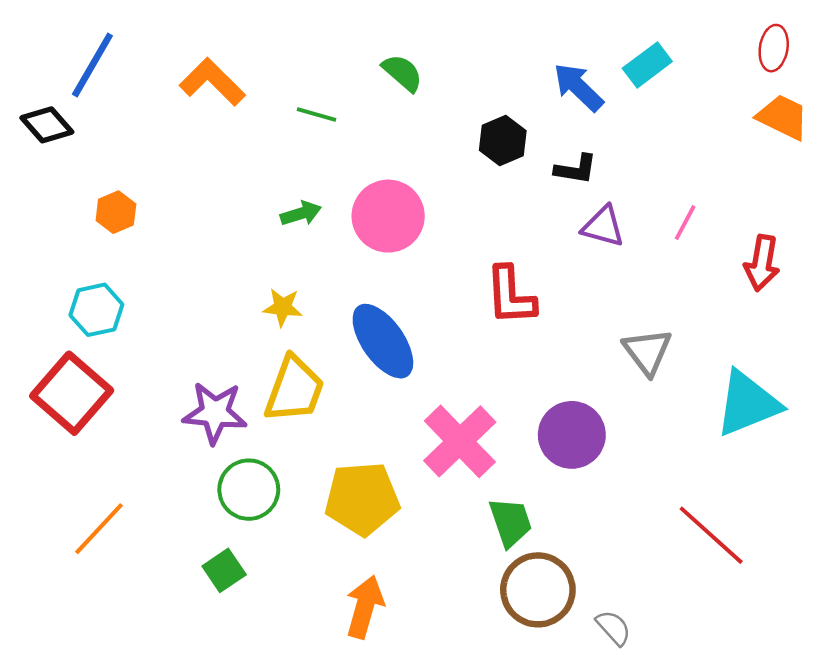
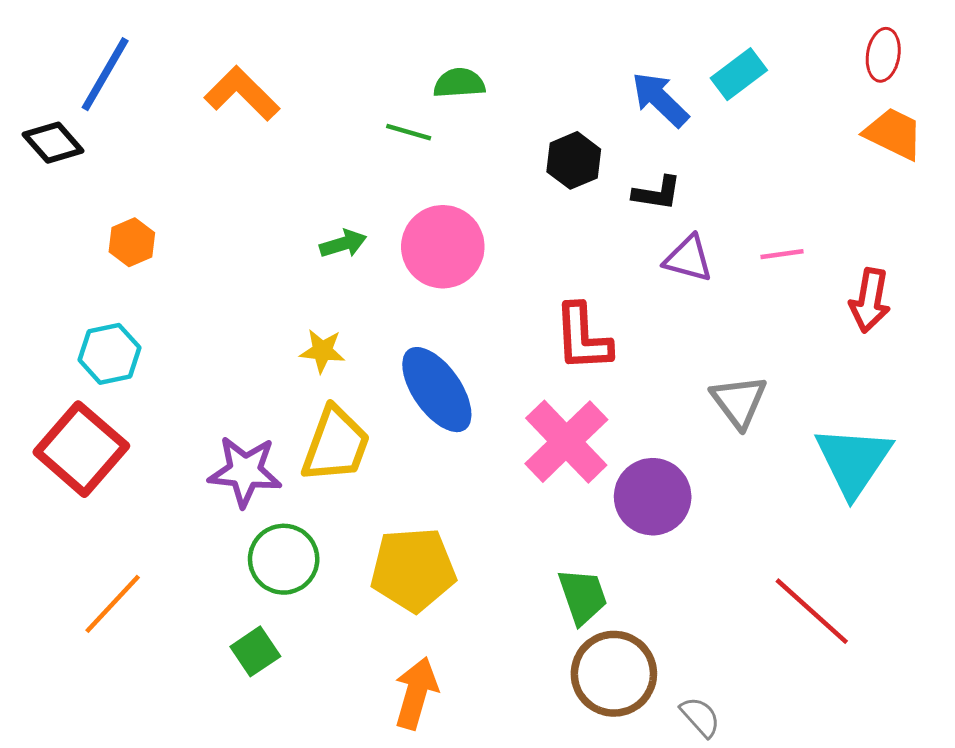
green semicircle: (402, 73) -> (459, 83), turned -45
green line: (317, 114) -> (409, 132), moved
pink line: (685, 223) -> (782, 254), turned 54
cyan triangle: (748, 404) -> (853, 461), turned -34
pink cross: (460, 441) -> (566, 442), moved

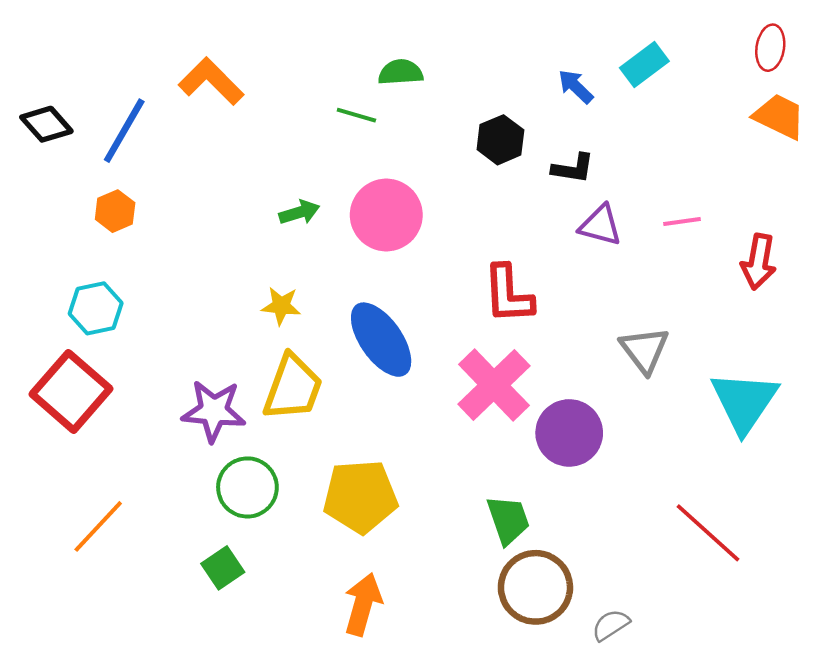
blue line: (105, 74) -> (124, 131), moved
blue arrow: (660, 99) -> (576, 87), size x0.7
gray semicircle: (700, 717) -> (611, 625), turned -81

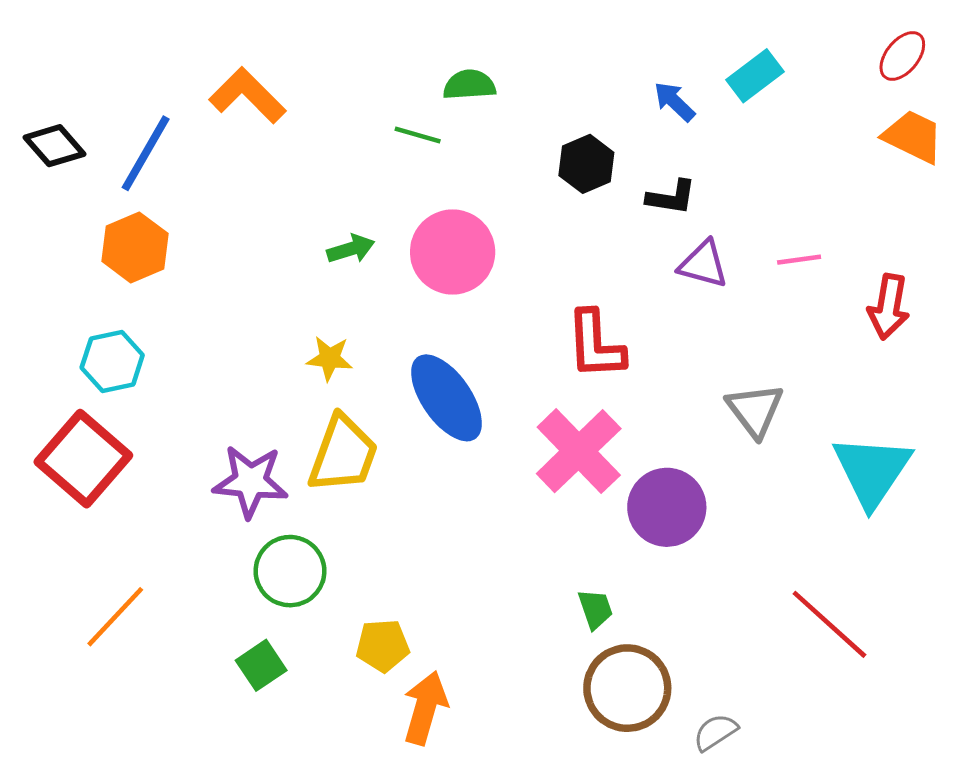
red ellipse: (770, 48) -> (902, 56), turned 30
orange hexagon: (115, 211) -> (135, 247), size x1.4
yellow pentagon: (360, 497) -> (383, 646), moved, size x0.6
green trapezoid: (508, 520) -> (595, 609), size x0.7

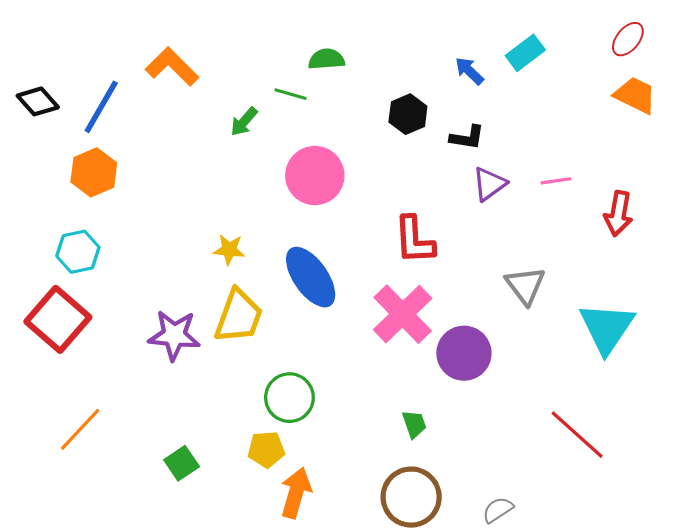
green arrow: (351, 249) -> (244, 122), moved, turned 148
purple triangle: (703, 264) -> (489, 184), turned -51
green circle: (290, 571) -> (289, 398), moved
brown circle: (627, 688) -> (411, 497), moved

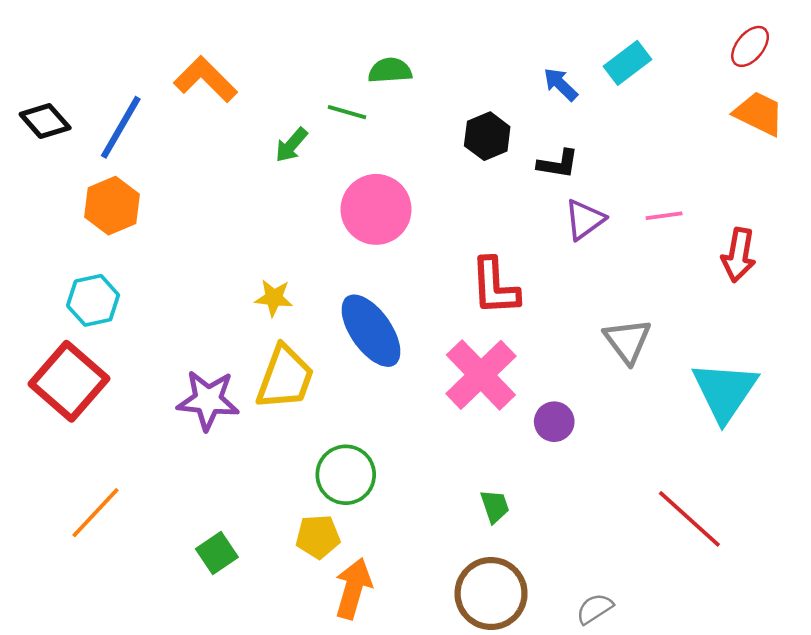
purple circle: (464, 353) -> (554, 422), size x0.6

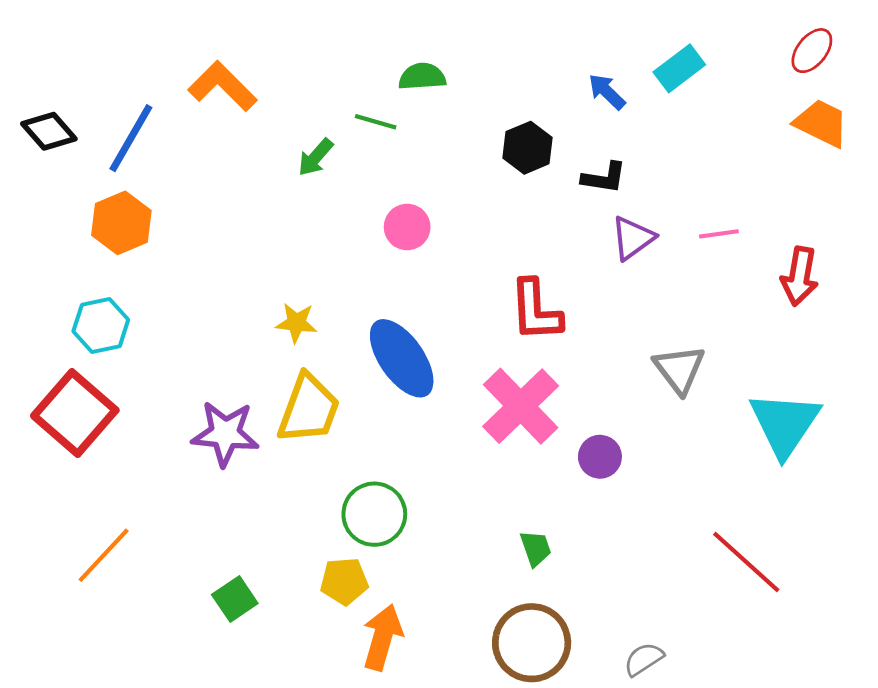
pink circle: (376, 209) -> (407, 227), size x0.6

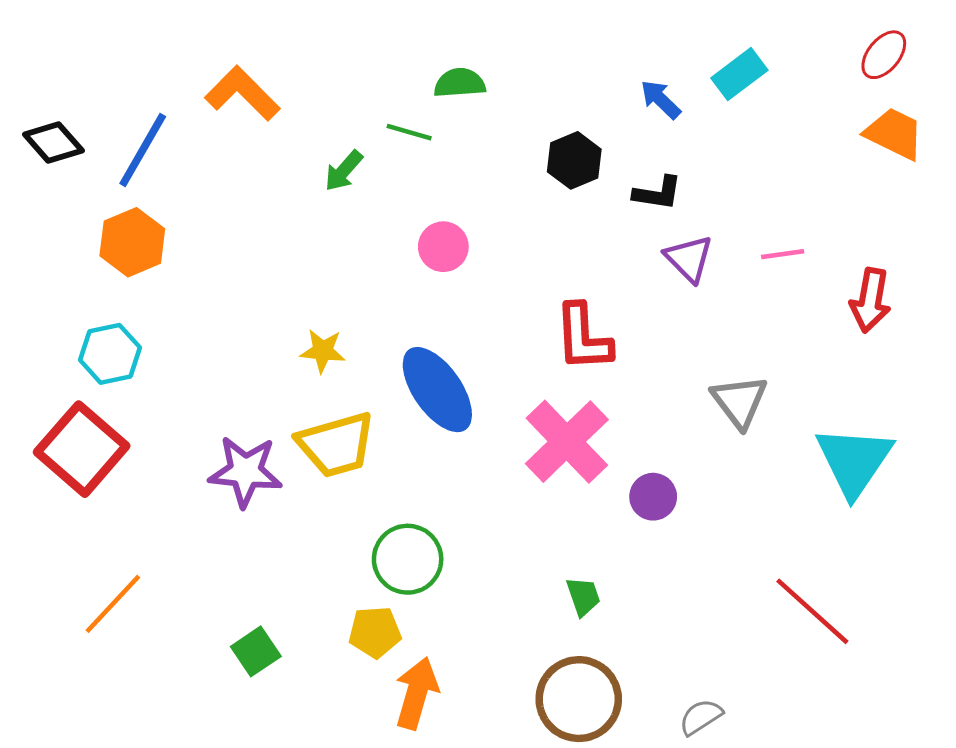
purple triangle: (633, 238) -> (689, 259), turned -39
yellow trapezoid: (309, 409) -> (336, 445), turned 54

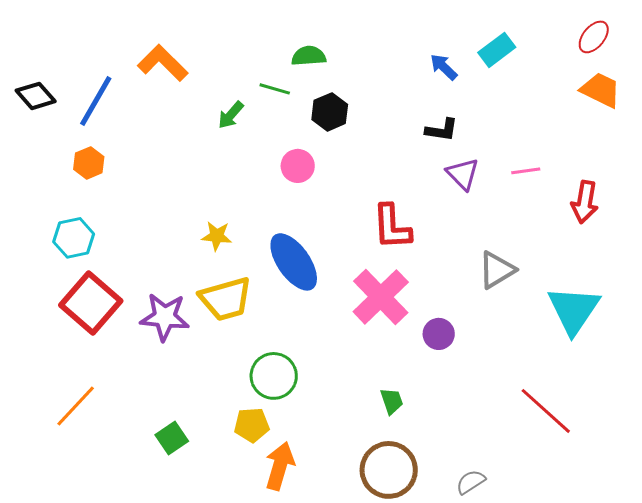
black hexagon: (574, 160) -> (330, 112), moved
orange hexagon: (132, 242) -> (89, 163), size x0.7
gray triangle: (739, 401) -> (497, 270), turned 36
red square: (82, 449) -> (91, 303), moved

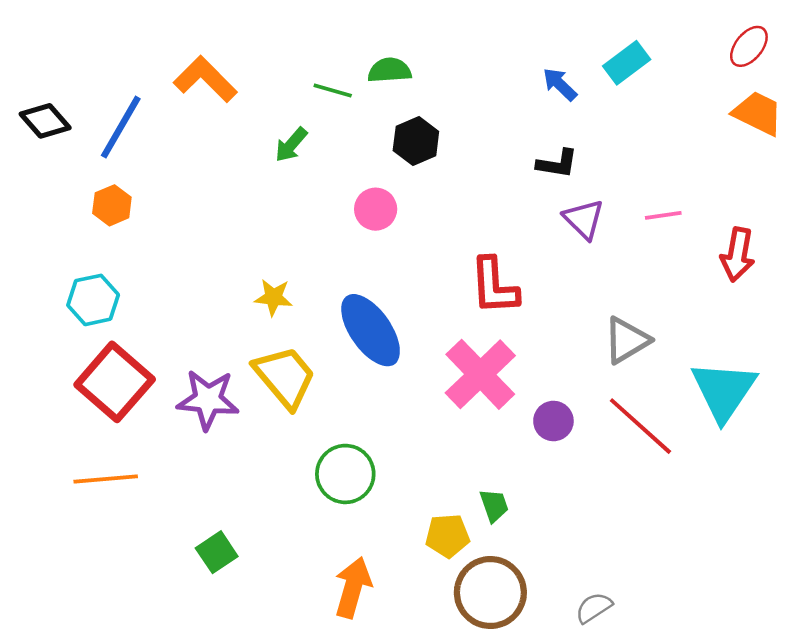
green line: (275, 89) -> (333, 91), moved
yellow trapezoid: (226, 299) -> (285, 377), turned -114
orange line: (76, 406) -> (106, 479), moved, turned 42
red line: (546, 411) -> (640, 426), moved
yellow pentagon: (252, 425) -> (447, 536), moved

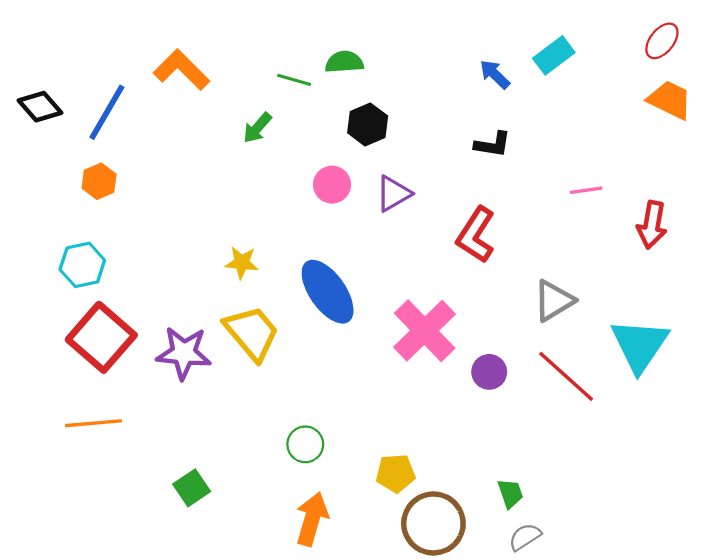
purple triangle: (584, 219) -> (393, 194), moved, turned 45
red L-shape: (494, 286) -> (476, 235), moved, turned 36
green circle: (345, 474) -> (305, 444), moved, size x0.7
green trapezoid: (494, 506) -> (510, 493), moved

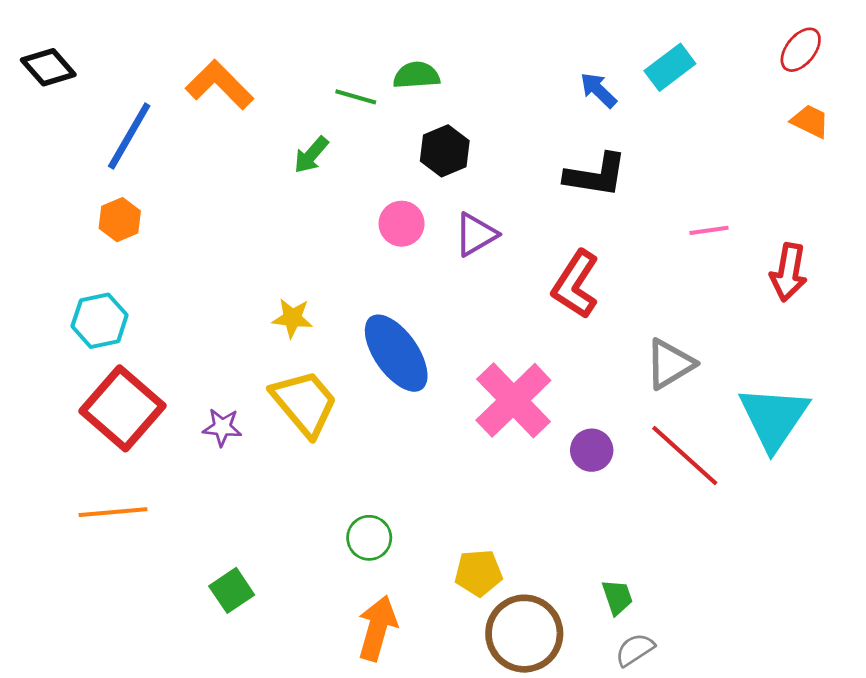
orange trapezoid: (670, 100) -> (810, 121), size x0.7
black diamond: (40, 107) -> (48, 67), moved
black L-shape: (493, 145) -> (596, 175), size x1.4
purple star: (184, 353) -> (222, 427), size x0.6

